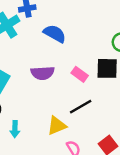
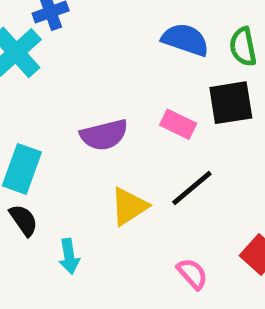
blue semicircle: (55, 34) -> (185, 40), moved
yellow triangle: (57, 126) -> (129, 206), moved

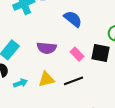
blue semicircle: (185, 40) -> (73, 19), moved
cyan arrow: (69, 256) -> (20, 83), moved, turned -120

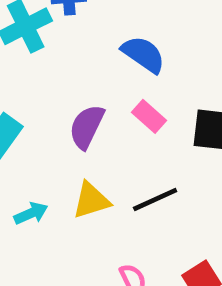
purple semicircle: (47, 48) -> (87, 127), turned 114
pink rectangle: (77, 54) -> (149, 116), moved

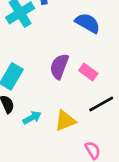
pink rectangle: (149, 116) -> (88, 72), moved
yellow triangle: (91, 200) -> (65, 121), moved

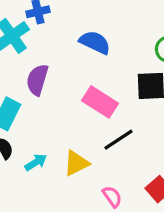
purple semicircle: (59, 66) -> (37, 80), moved
pink rectangle: (88, 72) -> (100, 102), size x1.5

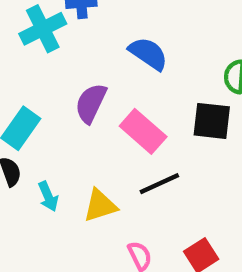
purple semicircle: (37, 80) -> (91, 103), moved
cyan arrow: (36, 162) -> (48, 196), turned 90

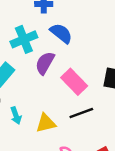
cyan cross: (43, 29) -> (24, 39), moved
blue semicircle: (148, 54) -> (61, 33), moved

